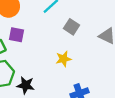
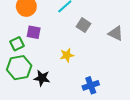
yellow star: (63, 59) -> (67, 55), moved

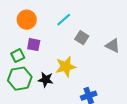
yellow star: (67, 55) -> (66, 67), size x1.5
black star: (42, 78) -> (46, 80), moved

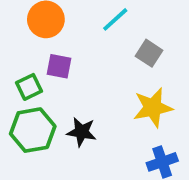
yellow star: (66, 67) -> (153, 108), moved

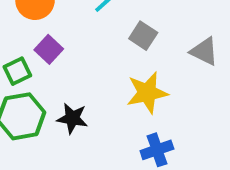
purple square: (59, 66) -> (49, 49), turned 32

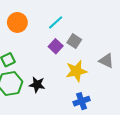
purple square: (49, 49) -> (56, 46), moved
gray triangle: (204, 51) -> (106, 61), moved

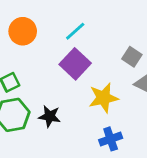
gray square: (74, 41) -> (132, 57), moved
purple square: (56, 46) -> (75, 64), size x1.5

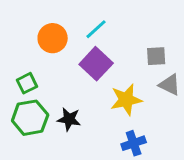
orange circle: (23, 31) -> (53, 38), moved
gray square: (132, 57) -> (156, 56), turned -36

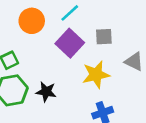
gray square: (156, 56) -> (104, 37), moved

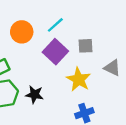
yellow star: (96, 75) -> (79, 79), turned -30

